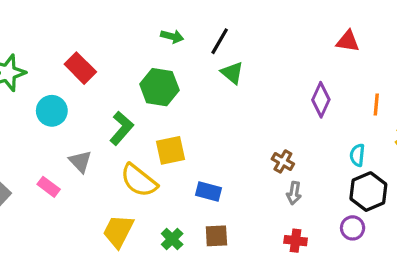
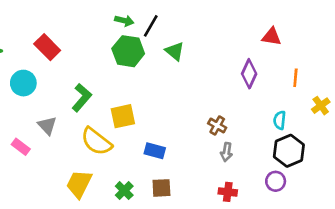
black line: (220, 41) -> (151, 26), moved
red triangle: (348, 41) -> (272, 37), moved
green hexagon: (159, 87) -> (128, 51), moved

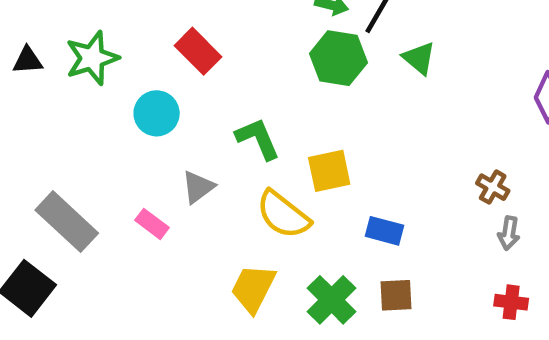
green L-shape: (82, 98) -> (258, 139), turned -64
gray triangle: (47, 126) -> (198, 187), turned 36
green cross: (124, 191) -> (332, 300), size x1.5

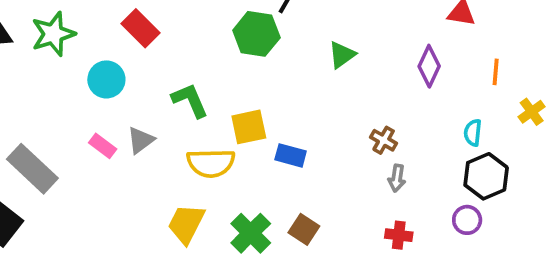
green triangle: (419, 58) -> (342, 55), moved, turned 44
yellow semicircle: (283, 215) -> (211, 163), turned -39
pink rectangle: (152, 224) -> (103, 146), moved
blue rectangle: (384, 231) -> (291, 155), moved
brown square: (396, 295) -> (304, 229), turned 36

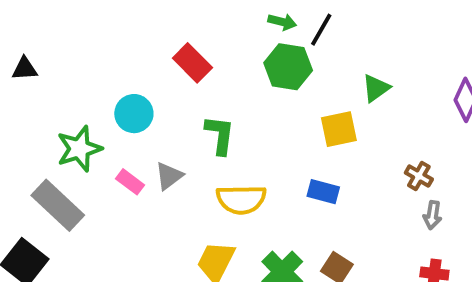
red rectangle: (141, 28) -> (192, 63), moved
green star: (53, 34) -> (79, 149), moved
green L-shape: (190, 100) -> (220, 135), turned 30
yellow square: (249, 127) -> (339, 129), moved

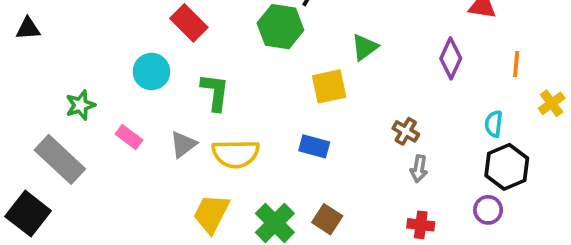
cyan circle: (134, 114) -> (151, 72), moved
green star: (79, 149) -> (80, 105), size x0.7
gray triangle: (169, 176) -> (183, 144), moved

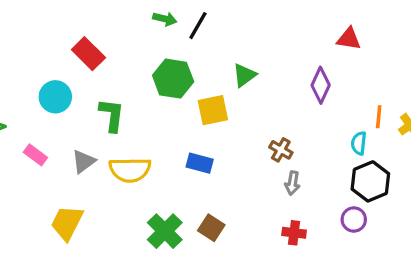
green hexagon: (280, 27) -> (173, 79), moved
orange line: (516, 64) -> (379, 117), moved
yellow trapezoid: (211, 214) -> (67, 223), moved

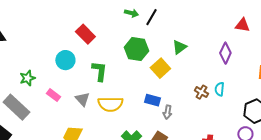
yellow square: (213, 110) -> (160, 68), turned -30
cyan semicircle: (359, 143) -> (219, 89), moved
gray triangle: (84, 161) -> (82, 99), turned -35
gray arrow: (292, 183) -> (167, 112), moved

